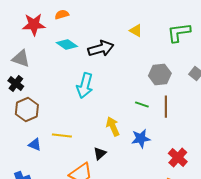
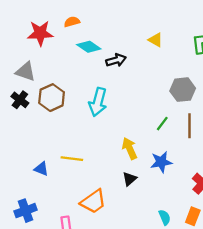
cyan diamond: (67, 44) -> (89, 47), moved
black arrow: (101, 48) -> (116, 60), size x0.7
green line: (142, 104) -> (162, 124), turned -72
brown hexagon: (27, 110) -> (52, 98), moved
black triangle: (100, 154) -> (130, 179), moved

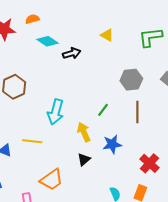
cyan arrow: (98, 102) -> (56, 112), moved
green line: (162, 124) -> (103, 110), moved

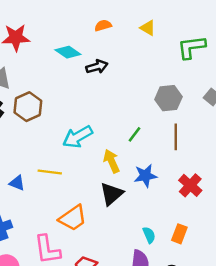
orange semicircle: (32, 19) -> (103, 25), moved
yellow triangle: (107, 35) -> (148, 28), moved
cyan arrow: (56, 112) -> (78, 137), turned 45
black triangle: (84, 159) -> (112, 194), size x1.5
red cross: (149, 163) -> (190, 185), moved

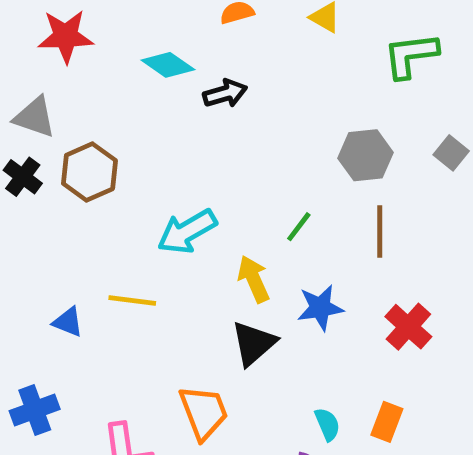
orange trapezoid: (73, 218) -> (204, 412), moved, turned -76

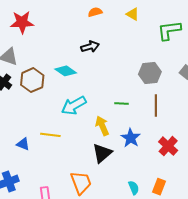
cyan diamond: (168, 65) -> (66, 71), moved
green line: (299, 227) -> (121, 103), turned 56
blue star: (320, 308) -> (131, 138), turned -30

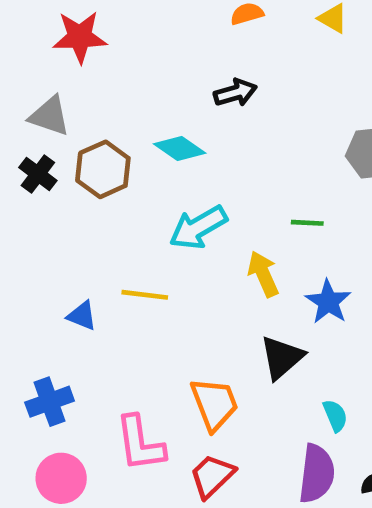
black triangle: (102, 153) -> (282, 358), moved

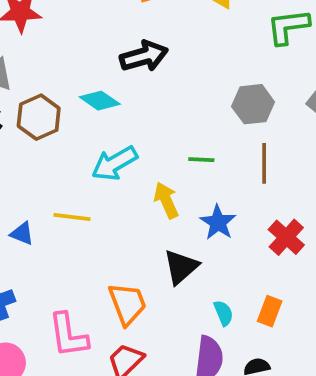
black arrow: (235, 93) -> (144, 56), size x1.4

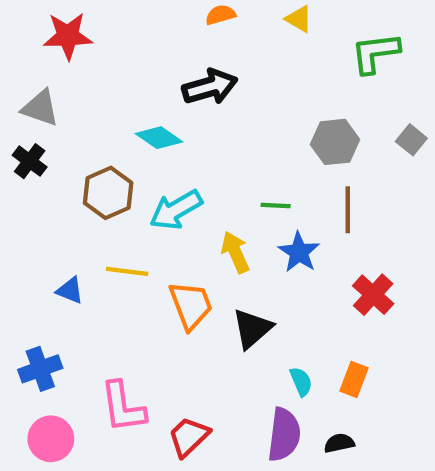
brown hexagon: (39, 117) -> (108, 193), moved
blue star: (218, 222) -> (299, 252), moved
orange trapezoid: (127, 304) -> (191, 305), moved

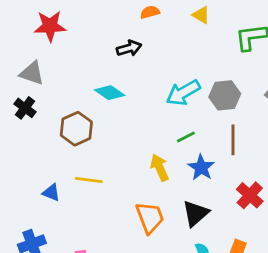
black arrow: (210, 87) -> (129, 48), moved, size x0.7
green line: (276, 206) -> (186, 137), turned -30
cyan arrow: (176, 210) -> (183, 93), moved
orange trapezoid: (191, 305) -> (150, 217), moved
black triangle: (252, 329) -> (196, 213), moved

